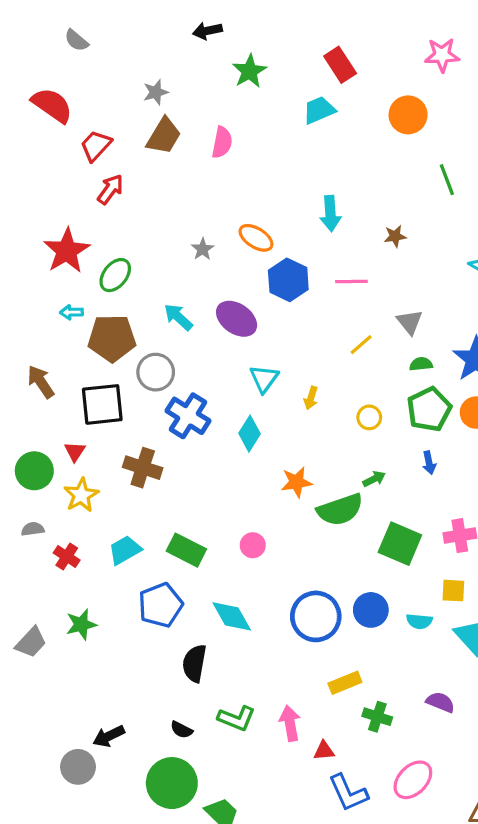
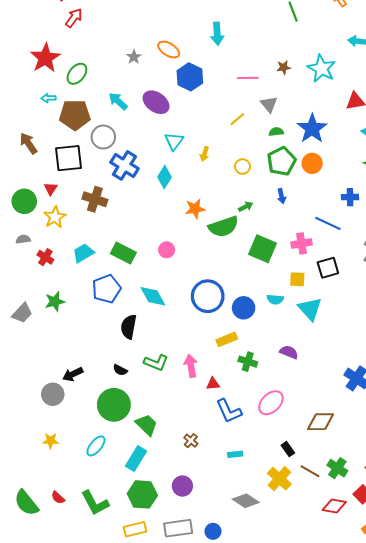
brown star: (395, 236) -> (284, 67), moved
pink line: (351, 282) -> (248, 78), moved
blue circle: (371, 610) -> (244, 308), moved

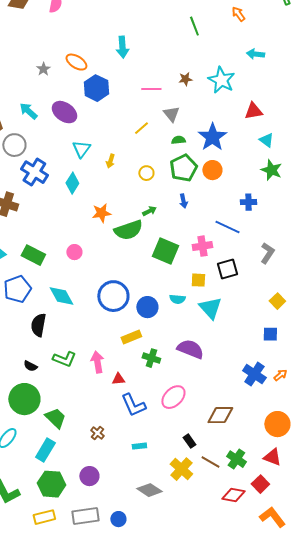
purple semicircle: (289, 352) -> (190, 349), size x1.5

